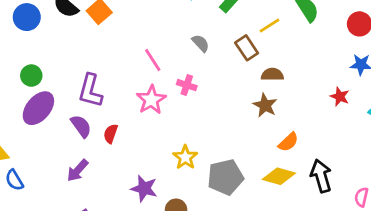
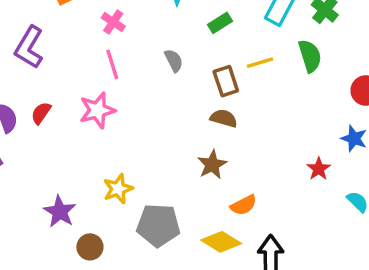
brown semicircle: (272, 74) -> (224, 118), moved
pink cross: (187, 85) -> (113, 22), moved
purple L-shape: (90, 91) -> (29, 47), moved
brown star: (265, 105) -> (212, 165), moved
red semicircle: (111, 134) -> (41, 113), moved

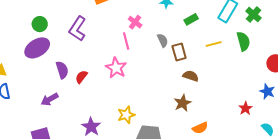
pink cross: (113, 22) -> (135, 22), moved
brown rectangle: (226, 81) -> (179, 52), moved
pink star: (97, 110) -> (116, 68), turned -30
red semicircle: (41, 113) -> (81, 77), moved

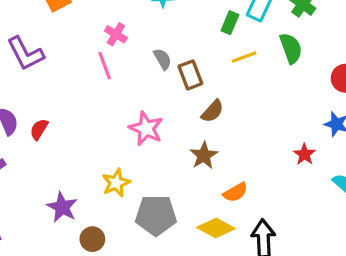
green rectangle: (191, 19) -> (230, 23), moved, turned -32
purple L-shape: (77, 29) -> (25, 53), turned -55
pink star: (116, 68) -> (146, 128), moved
brown semicircle: (191, 76) -> (212, 111), turned 119

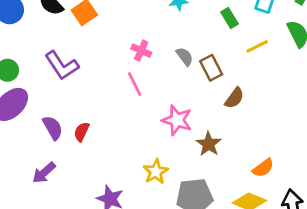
green rectangle: (230, 23) -> (230, 18), moved, turned -48
pink cross: (116, 34) -> (141, 51), moved
pink line: (105, 66) -> (135, 84), moved
brown star: (204, 155) -> (209, 144), moved

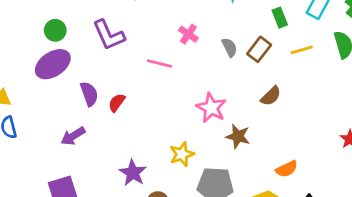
brown rectangle: (211, 68) -> (259, 49), moved, turned 55
pink line: (135, 84) -> (159, 64), moved, turned -60
brown star: (209, 144) -> (238, 136), turned -30

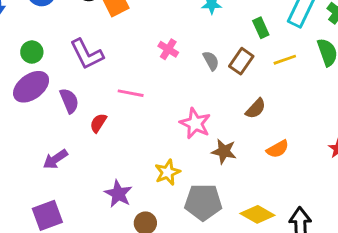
pink line: (159, 64) -> (131, 93), moved
purple semicircle: (89, 94) -> (69, 101), moved
orange semicircle: (287, 169) -> (278, 149), moved

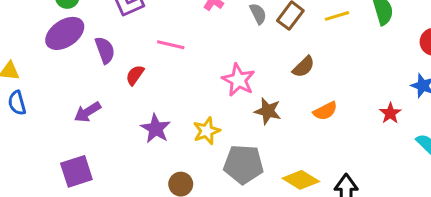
purple star: (118, 194) -> (156, 129), moved

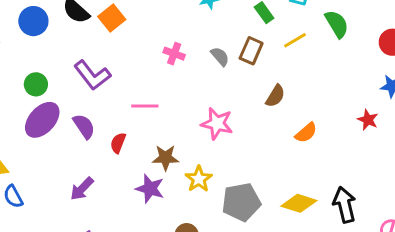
brown star: (268, 111) -> (166, 158), moved

